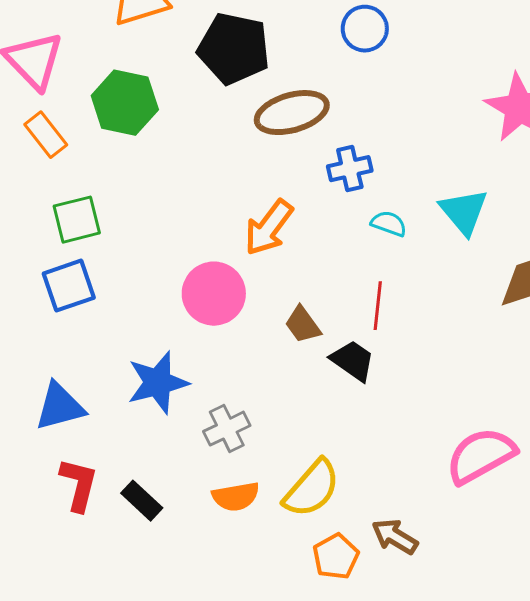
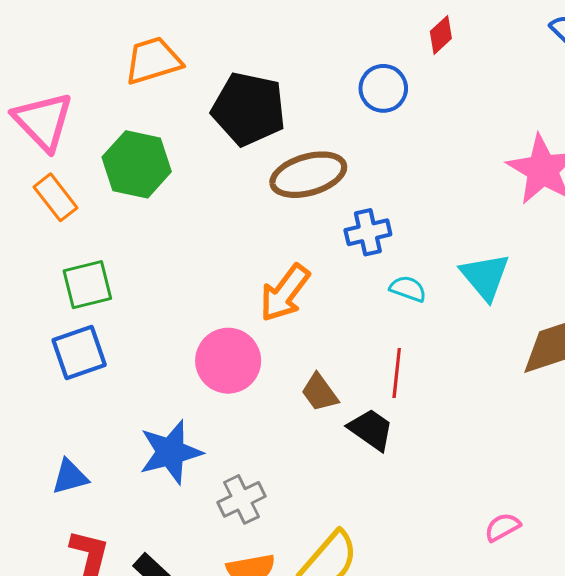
blue triangle: (60, 407) -> (70, 477), size x0.7
pink semicircle: (481, 456) -> (502, 527), size x0.5

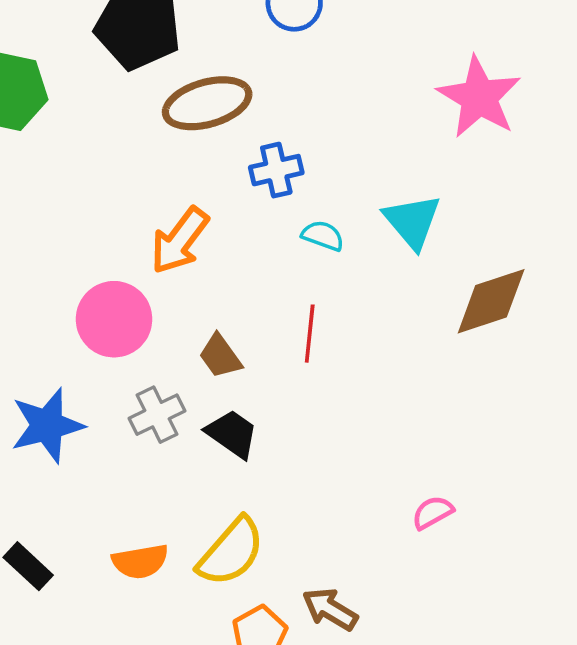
black trapezoid: (371, 430) -> (232, 434), moved
gray cross: (241, 499) -> (157, 415), moved

